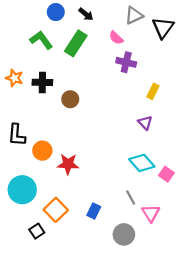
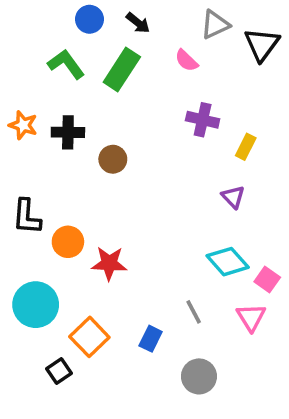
purple cross: (126, 62) -> (203, 120), moved
gray line: (131, 198) -> (194, 312), moved
pink triangle: (151, 213) -> (251, 317), moved

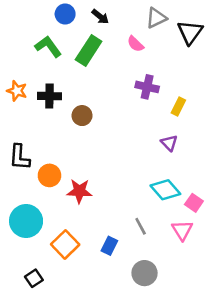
black square: (59, 371) -> (34, 278), moved

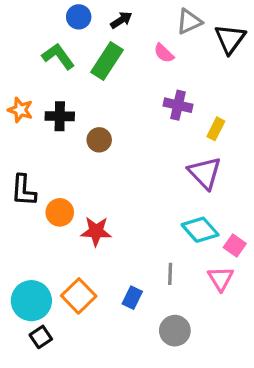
black arrow: (100, 17) -> (121, 20), turned -72
purple triangle: (169, 143) -> (205, 173), size x1.6
cyan circle: (26, 221) -> (31, 301), moved
gray line: (141, 226) -> (170, 274), turned 30

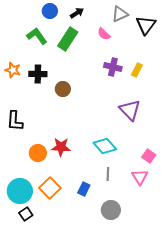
yellow rectangle: (216, 129) -> (137, 70), moved
orange circle: (60, 212) -> (38, 153), moved
cyan diamond: (200, 230) -> (105, 146), moved

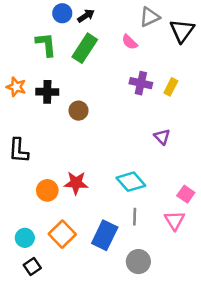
black arrow: (77, 13) -> (86, 16), moved
green L-shape: (37, 36) -> (46, 44), turned 30
purple triangle: (130, 110) -> (162, 137), size x0.6
blue rectangle: (84, 189) -> (105, 235), size x1.6
cyan circle: (20, 191) -> (25, 238), size x0.6

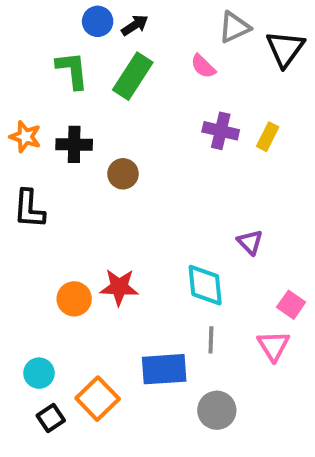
purple triangle: (162, 137) -> (250, 242), moved
black L-shape: (19, 150) -> (29, 209), moved
cyan diamond: (131, 182) -> (205, 285), turned 36
orange square: (62, 234) -> (98, 399), moved
blue rectangle: (105, 235) -> (164, 369), turned 60

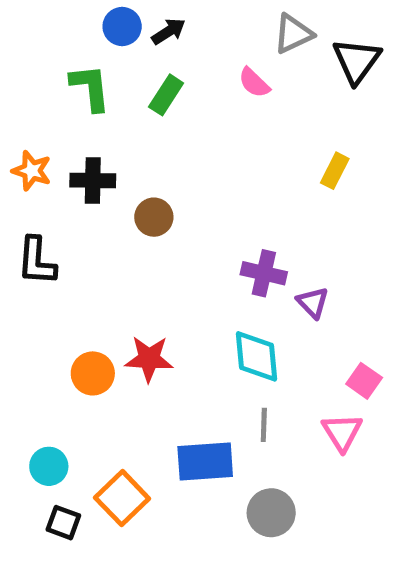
green rectangle: (133, 76) -> (166, 95), size x0.7
purple cross: (221, 131) -> (264, 273), moved
black square: (51, 418) -> (63, 523), turned -36

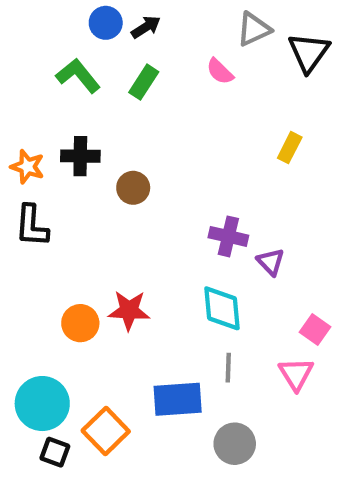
green L-shape: (90, 88) -> (78, 76), turned -33
orange star: (32, 171) -> (27, 167), moved
cyan circle: (49, 466) -> (42, 404), size x1.6

